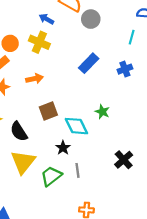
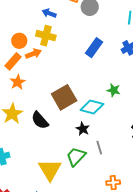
orange arrow: (35, 79) -> (33, 54), moved
brown square: (48, 111) -> (64, 97), size x1.4
cyan diamond: (76, 126) -> (92, 107), turned -40
yellow triangle: (23, 162) -> (50, 170), moved

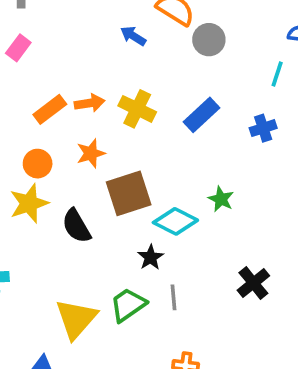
yellow cross: (46, 36) -> (137, 109), moved
orange circle: (19, 41) -> (38, 164), moved
orange star: (18, 82) -> (91, 153), moved

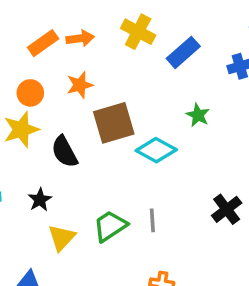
yellow cross: (137, 109) -> (138, 32), moved
green star: (221, 199) -> (198, 115), moved
black star: (151, 257) -> (40, 200), moved
yellow triangle: (76, 319) -> (62, 238), size x0.7

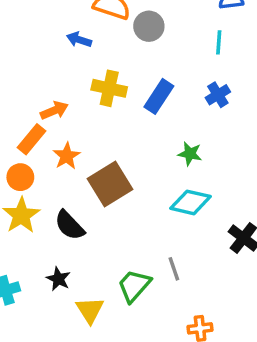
orange rectangle: (43, 43) -> (32, 139), moved
cyan diamond: (156, 150) -> (190, 202), moved

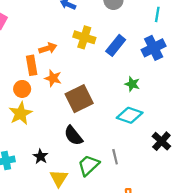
blue cross: (218, 95) -> (154, 48), size x1.5
orange rectangle: (32, 139) -> (32, 65), turned -54
orange star: (67, 156) -> (53, 78), turned -30
black semicircle: (70, 225) -> (73, 136), moved

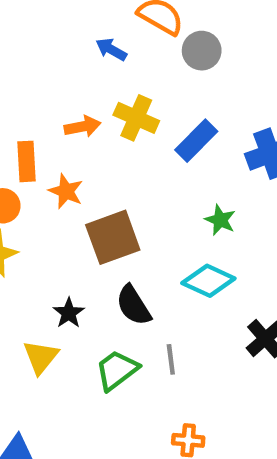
orange arrow: (48, 48) -> (83, 126), moved
black semicircle: (73, 136) -> (133, 305), moved
black star: (40, 156) -> (69, 313), moved
yellow triangle: (59, 178) -> (41, 357), moved

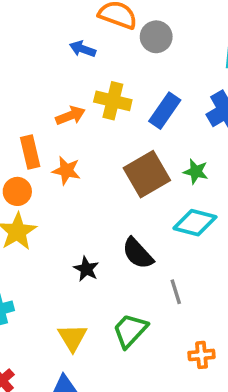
brown square: (113, 237) -> (147, 174), moved
yellow triangle: (41, 357) -> (72, 338), moved
green trapezoid: (117, 370) -> (130, 331), moved

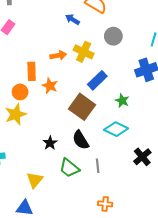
gray circle: (156, 37) -> (113, 36), moved
blue rectangle: (165, 111) -> (97, 80), moved
brown square: (147, 174) -> (82, 107), moved, turned -35
green trapezoid: (130, 331) -> (69, 168), moved, turned -105

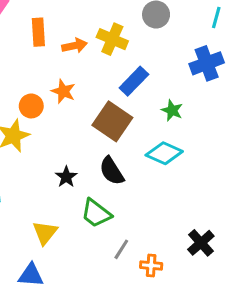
orange rectangle: (32, 71) -> (38, 32), moved
orange circle: (20, 92) -> (31, 106), moved
black cross: (142, 157) -> (201, 243), moved
gray line: (98, 166) -> (121, 249), moved, turned 40

